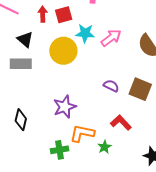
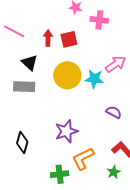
cyan star: (85, 33) -> (94, 79), moved
orange L-shape: (82, 133) -> (83, 159), turned -40
green star: (104, 147) -> (114, 172), moved

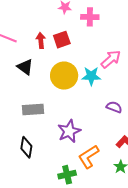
gray rectangle: (24, 87) -> (33, 109), moved

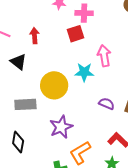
red square: (62, 40) -> (75, 34), moved
pink arrow: (111, 59) -> (104, 56), turned -60
yellow circle: (64, 76) -> (54, 85), moved

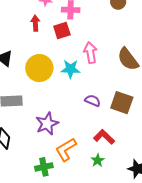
red arrow: (35, 36) -> (35, 23), moved
yellow circle: (54, 85) -> (39, 68), moved

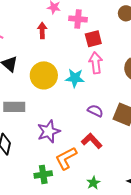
red square: (62, 30) -> (93, 39), moved
red L-shape: (104, 137) -> (92, 141), moved
green star: (98, 160) -> (93, 183), moved

